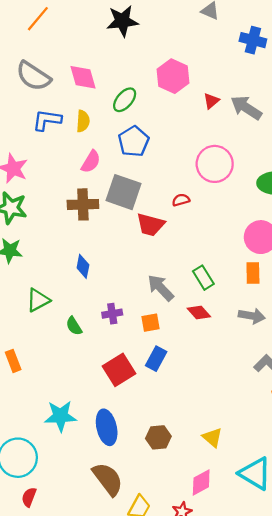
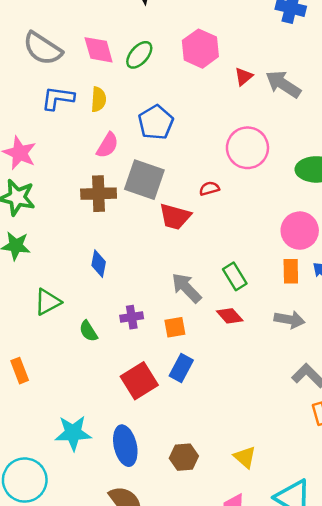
green ellipse: (125, 100) -> (139, 55), moved

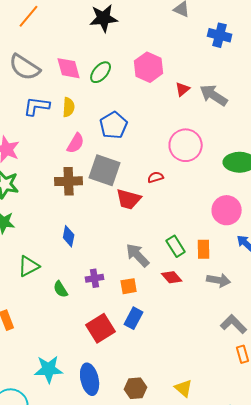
orange rectangle: (291, 271) -> (204, 249), moved

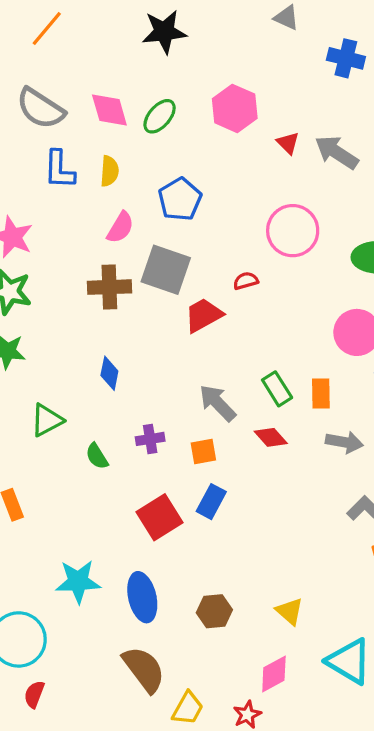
red triangle: (183, 89) -> (288, 143), turned -35
blue L-shape: (37, 106) -> (59, 170), turned -96
red trapezoid: (129, 199) -> (203, 315), turned 136

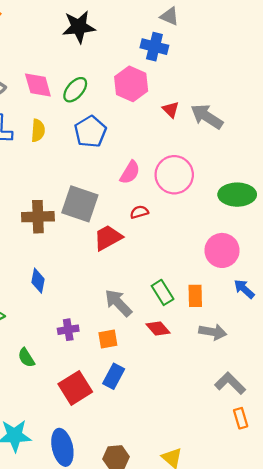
blue cross: (346, 58) -> (154, 47), moved
blue pentagon: (180, 199) -> (90, 132), moved
pink semicircle: (120, 228) -> (130, 172), moved
green semicircle: (97, 456) -> (26, 358), moved

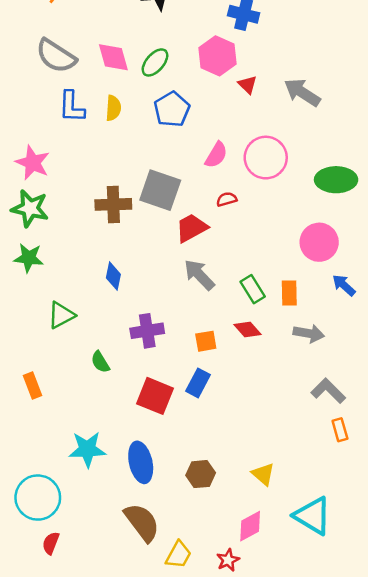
red triangle: (171, 110) -> (247, 85), moved
gray arrow: (118, 303) -> (199, 275), moved
purple cross: (68, 330) -> (147, 331), size x1.4
orange square: (108, 339) -> (206, 341), moved
red square: (75, 388) -> (155, 396), turned -36

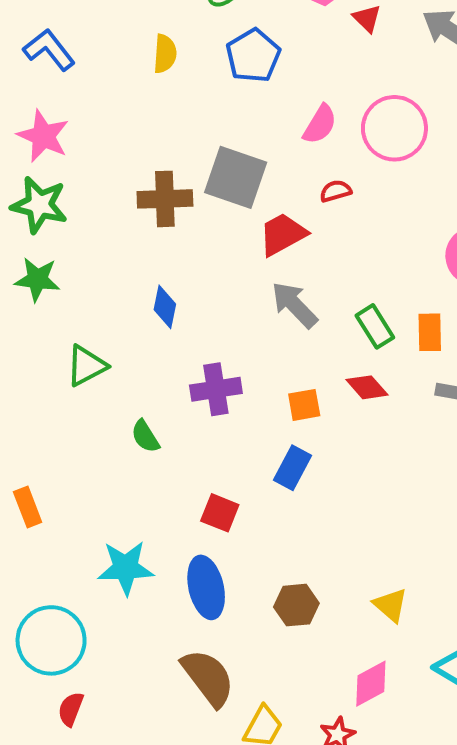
blue L-shape: (72, 107) -> (49, 50), moved, turned 140
orange rectangle: (33, 386) -> (28, 507), moved
red square: (155, 396) -> (220, 513), moved, size x0.7

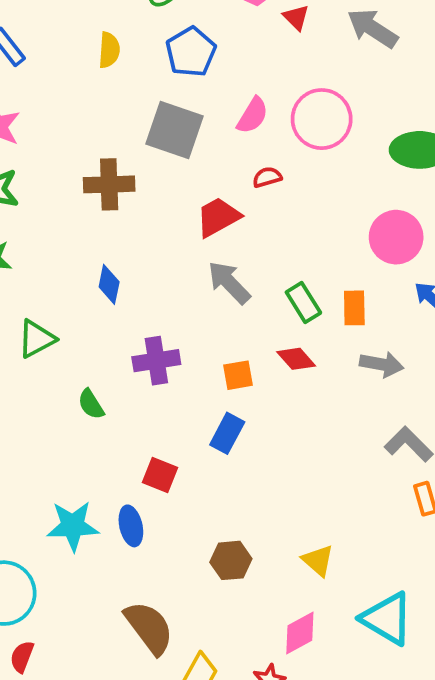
gray square: (236, 177) -> (174, 130), moved
blue ellipse: (206, 587) -> (131, 526), moved, size x0.7

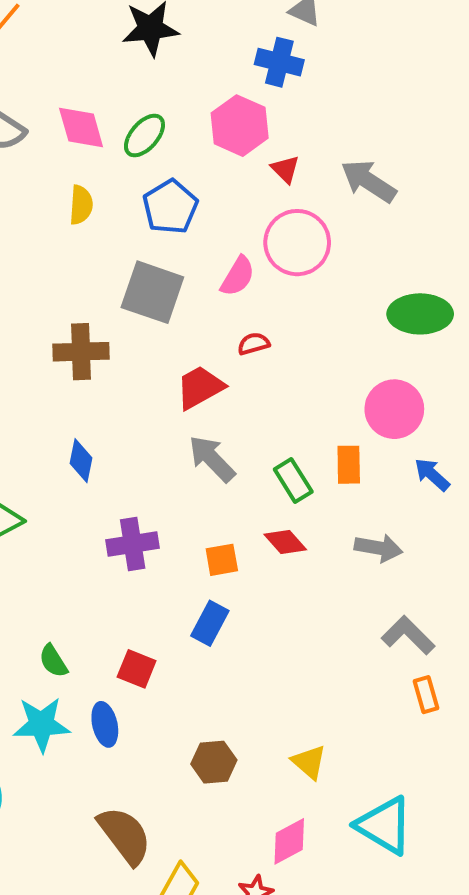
pink circle: (322, 119) -> (297, 243), moved
orange rectangle: (354, 308) -> (349, 465), moved
green semicircle: (91, 404) -> (53, 661), moved

